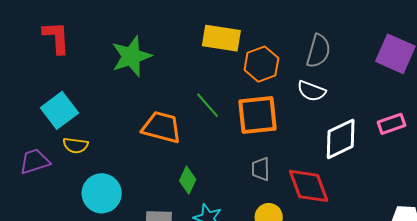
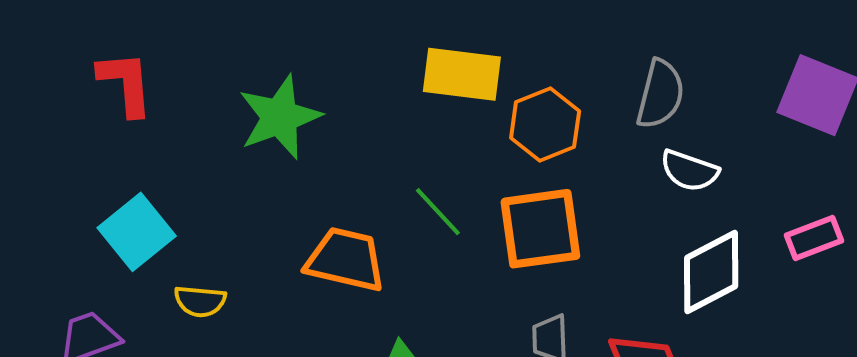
white semicircle: (311, 91) -> (689, 171), moved
yellow semicircle: (76, 145) -> (200, 301), moved

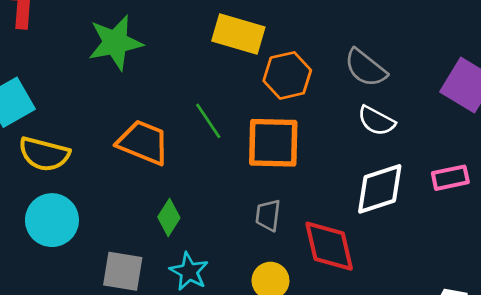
gray semicircle: (660, 94) -> (365, 68), turned 105
yellow semicircle: (200, 301) -> (44, 154), size x1.5

